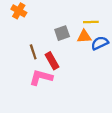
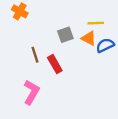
orange triangle: (84, 36) -> (89, 38), turned 32
pink L-shape: (41, 77) -> (31, 92), moved, turned 105

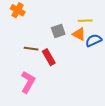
brown line: (35, 55) -> (31, 49), turned -64

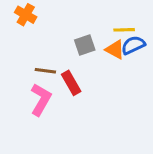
blue semicircle: (94, 40) -> (133, 45), moved
pink L-shape: (28, 82) -> (41, 100), moved

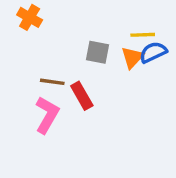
gray square: (85, 45) -> (97, 52), turned 30
orange triangle: (115, 50) -> (132, 57), turned 45

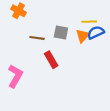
brown line: (52, 82) -> (37, 38), moved
pink L-shape: (47, 115) -> (15, 76), moved

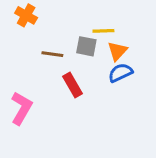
yellow line: (89, 22) -> (103, 31), moved
blue semicircle: (96, 33) -> (120, 73), moved

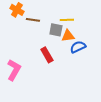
orange triangle: (117, 51) -> (68, 36), moved, turned 40
brown line: (52, 54) -> (33, 20), moved

